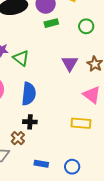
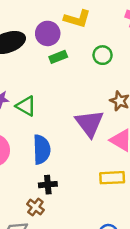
purple triangle: (70, 63) -> (89, 123), moved, size x1.4

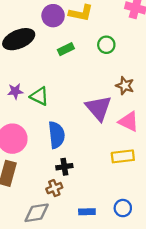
purple circle: (48, 33) -> (53, 16), moved
brown cross: (35, 207) -> (54, 188), turned 35

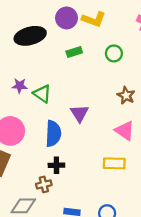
purple triangle: (99, 108) -> (79, 113), moved, size x0.7

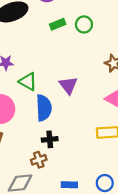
green circle: (114, 53) -> (84, 24), moved
green triangle: (42, 94) -> (28, 82), moved

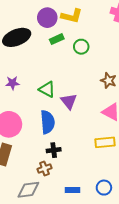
green rectangle: (58, 24) -> (57, 39), moved
green triangle: (28, 82) -> (47, 89), moved

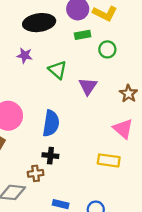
purple star: (12, 83) -> (25, 55), moved
green triangle: (47, 89) -> (58, 70), moved
purple triangle: (69, 101) -> (88, 86), moved

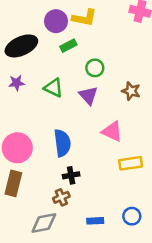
green circle: (107, 49) -> (95, 68), moved
pink triangle: (123, 129) -> (112, 131), moved

